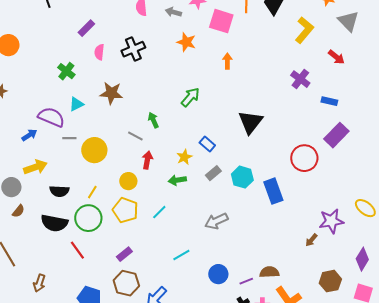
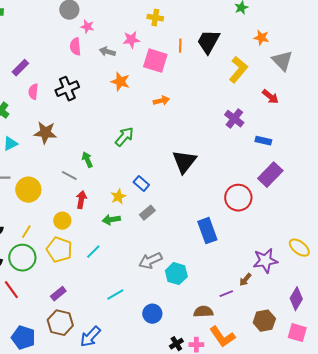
orange arrow: (227, 61) -> (161, 101), turned 77
cyan hexagon: (242, 177) -> (176, 274), moved
purple line: (246, 281) -> (226, 294), moved

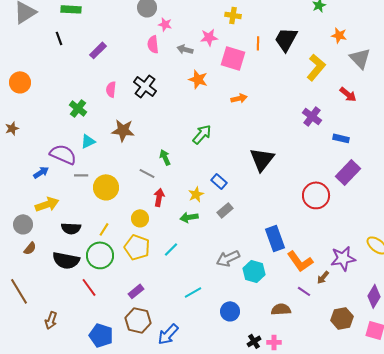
purple rectangle: (20, 68) -> (98, 50), moved
black cross: (67, 89) -> (145, 86), turned -30
blue rectangle: (207, 231) -> (275, 238), moved
purple line: (226, 294) -> (304, 291), turned 56
orange L-shape: (222, 337) -> (300, 261), moved

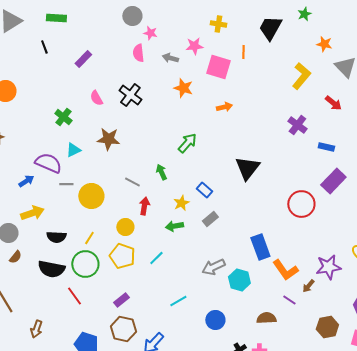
black trapezoid: (286, 39) -> (270, 28), moved
pink semicircle: (111, 89) -> (96, 98), turned -35
green arrow: (165, 157) -> (161, 172), moved

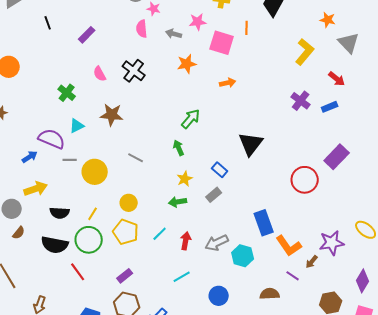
orange star: (183, 88) -> (187, 64), turned -30
blue rectangle: (326, 147) -> (330, 107), moved, turned -35
green arrow: (161, 172) -> (179, 148), moved
blue rectangle: (204, 190) -> (220, 170), moved
red arrow: (144, 206) -> (186, 241), moved

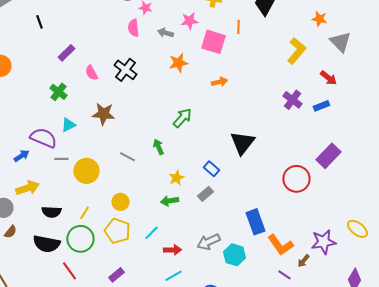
purple rectangle: (87, 35) -> (66, 53), moved
green arrow: (179, 148) -> (158, 147), moved
red arrow: (186, 241) -> (172, 250), moved, turned 78

